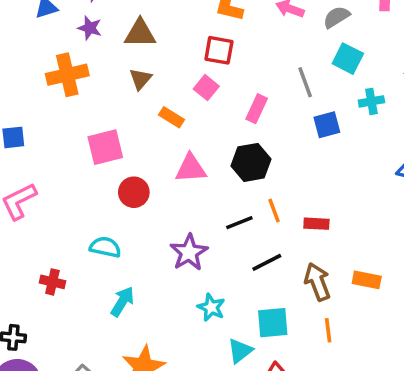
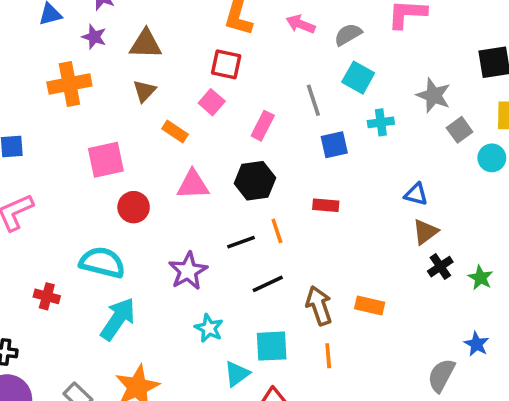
red rectangle: (316, 224) -> (326, 205), moved
cyan semicircle: (105, 247) -> (102, 262), size x1.4
cyan arrow: (122, 302) -> (118, 319), size x1.4

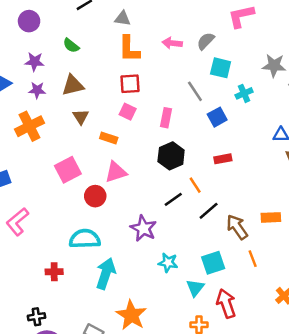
pink triangle: (193, 185) -> (116, 172), moved
black line: (268, 284) -> (209, 211), moved

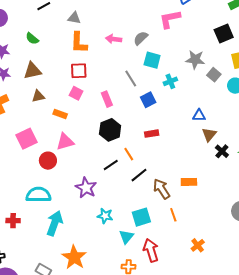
brown triangle: (81, 117) -> (38, 96), turned 48
pink rectangle: (166, 118) -> (107, 99), turned -35

